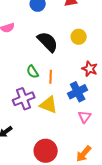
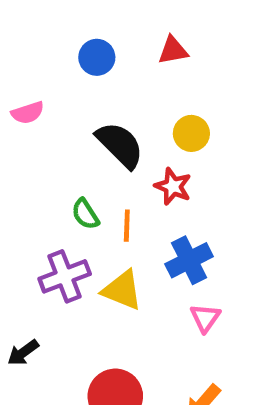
red star: (90, 69) -> (173, 186), moved

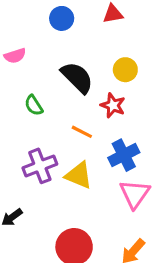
green semicircle: (85, 214) -> (34, 105), moved
orange line: (127, 226) -> (82, 132), turned -65
pink triangle: (205, 318) -> (135, 194), size x1.5

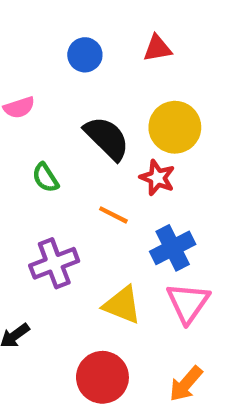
yellow circle: (125, 70) -> (175, 127), size x1.5
yellow triangle: (79, 175) -> (122, 305), moved

